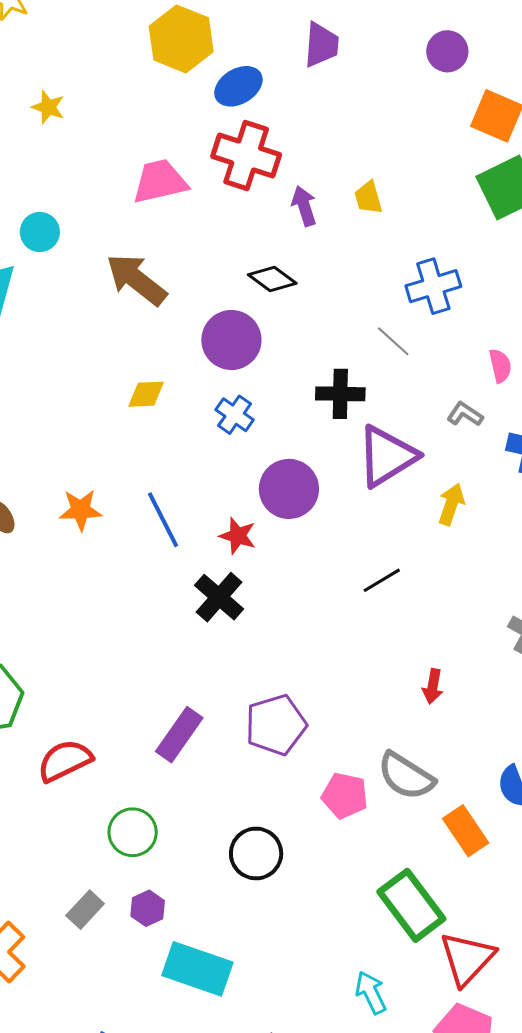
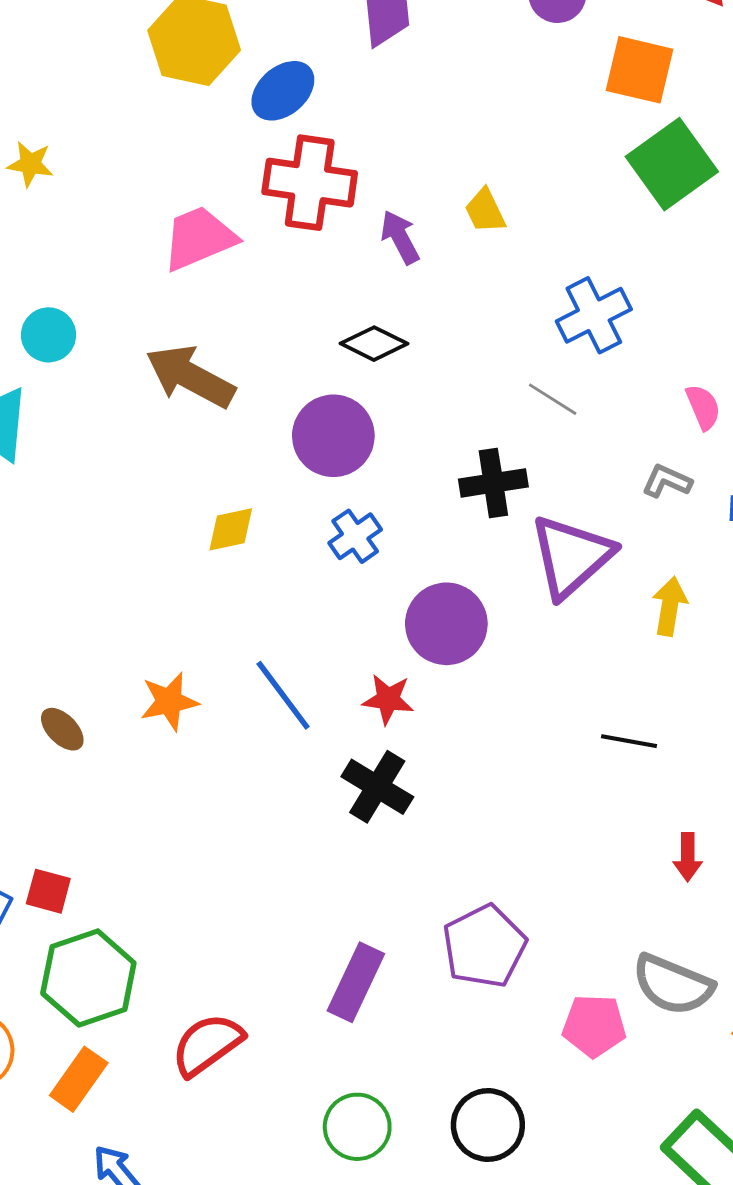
blue cross: (235, 415) -> (355, 536), turned 30
black line: (382, 580) -> (629, 741), moved, turned 51
green circle: (133, 832) -> (357, 1127), moved

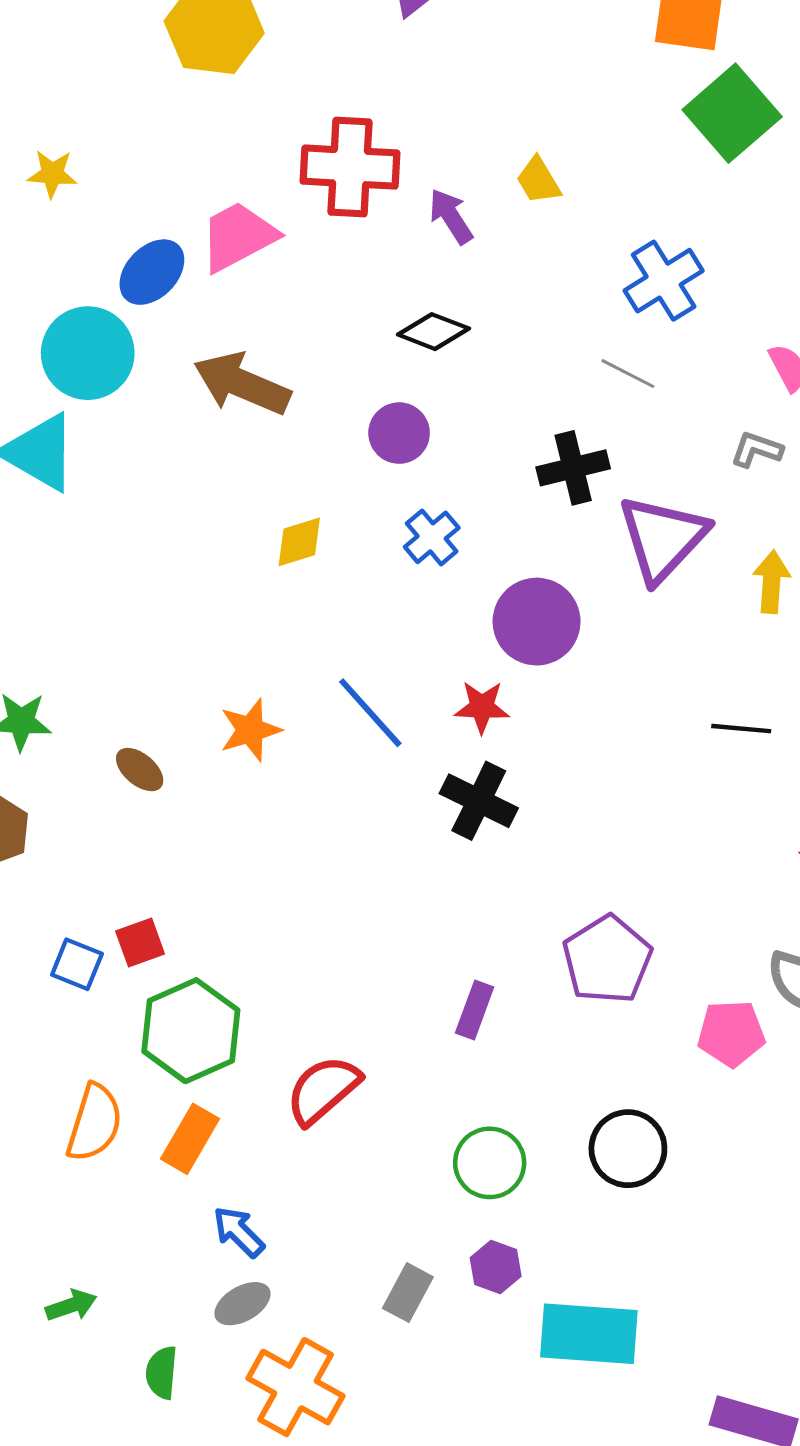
blue ellipse: (283, 91) -> (152, 272), moved
cyan circle: (49, 335) -> (88, 353), size x1.6
purple circle: (333, 436) -> (399, 433), size x0.7
red square: (48, 891) -> (140, 943), turned -30
purple rectangle: (356, 982) -> (475, 1010), size x0.7

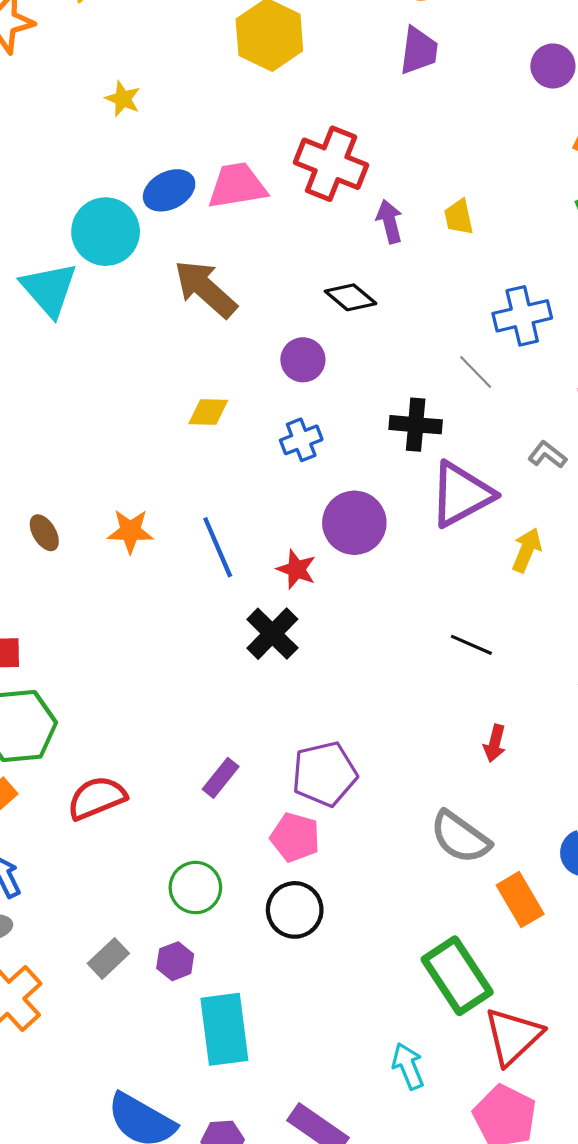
pink pentagon: (731, 1033) -> (295, 837), moved
cyan rectangle: (589, 1334) -> (224, 1029), turned 60

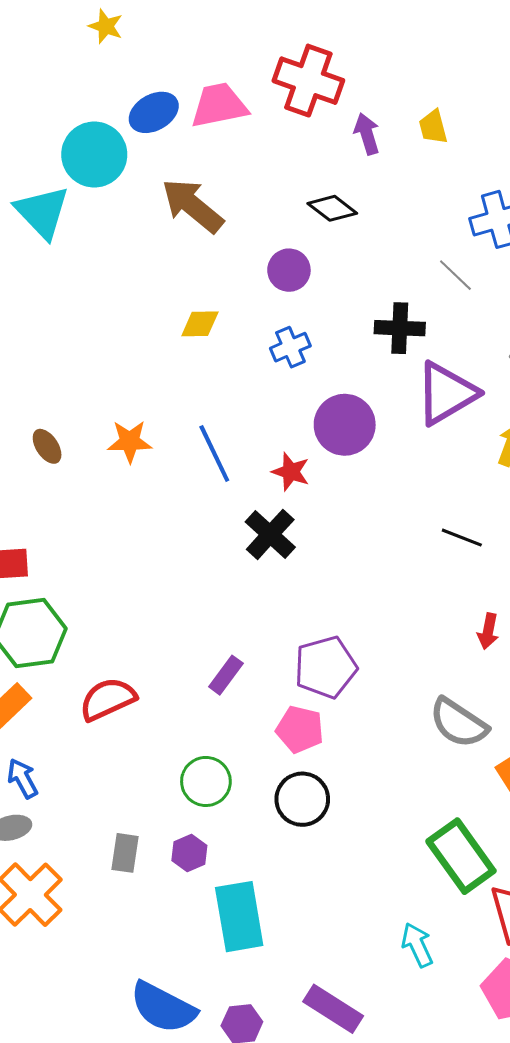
gray rectangle: (108, 958) -> (125, 853), turned -36

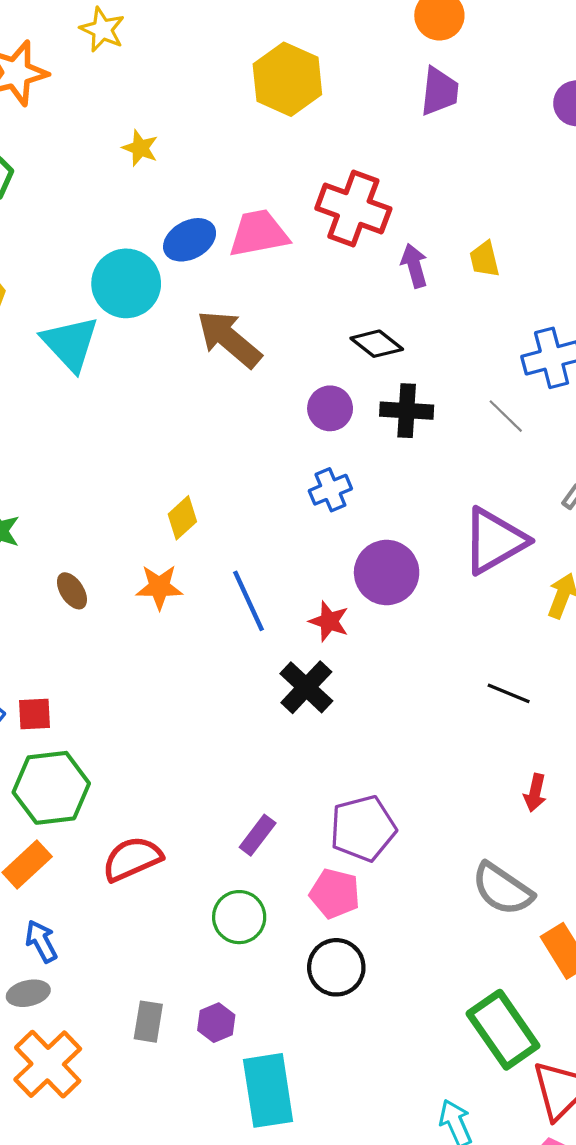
yellow diamond: (200, 324) -> (182, 518), moved, turned -42
black cross: (400, 328) -> (407, 411), moved
green circle: (206, 781) -> (239, 917), moved

